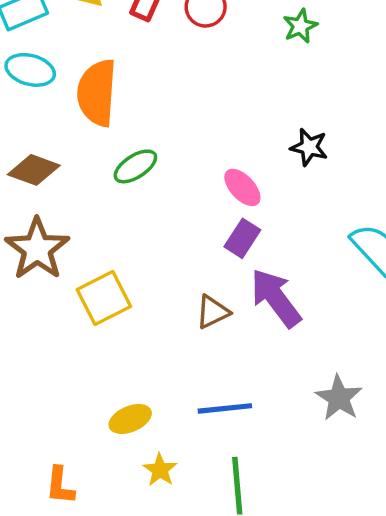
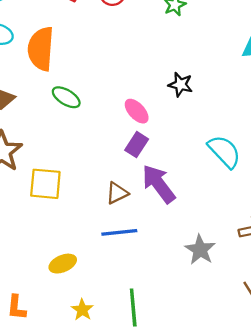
green ellipse: (135, 166) -> (66, 97), turned 64
yellow square: (104, 298) -> (45, 184), turned 32
blue line: (225, 408) -> (119, 232), moved
yellow star: (160, 470) -> (82, 310), moved

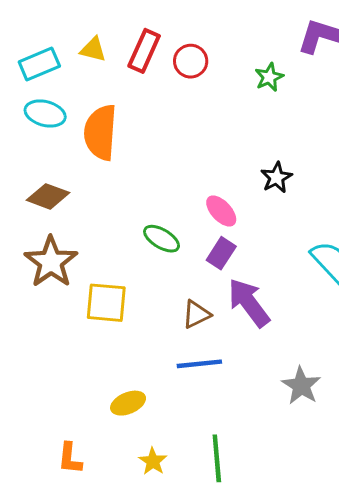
black star: (181, 85) -> (276, 178), turned 30
green ellipse: (66, 97) -> (162, 239), moved

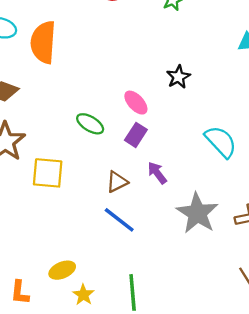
purple arrow: (249, 303) -> (157, 173), size x0.6
blue line: (199, 364) -> (119, 220), turned 44
gray star: (301, 386) -> (197, 213), moved, size x1.4
yellow ellipse: (128, 403) -> (62, 270), moved

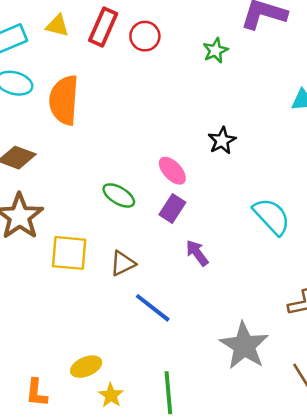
brown triangle: (117, 182) -> (123, 263), moved
gray star: (197, 213) -> (244, 346), moved

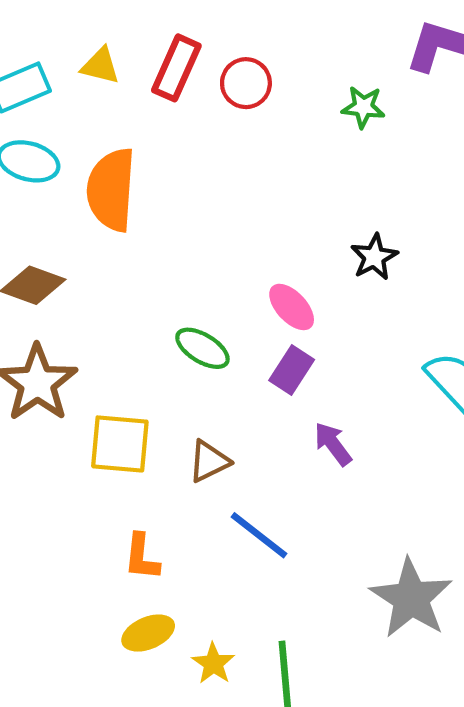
green star: (215, 50) -> (363, 107), turned 30
orange L-shape: (36, 393) -> (142, 557), moved
yellow star: (111, 395) -> (213, 663), moved

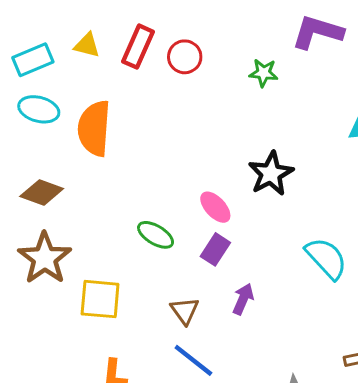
black star: (374, 257) -> (271, 174), size x1.4
purple arrow: (333, 444) -> (243, 299), turned 60
brown triangle: (209, 461) -> (185, 311), moved, turned -40

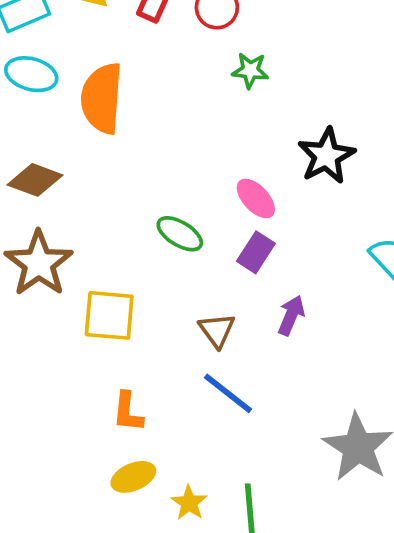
green star: (264, 73) -> (250, 70), moved

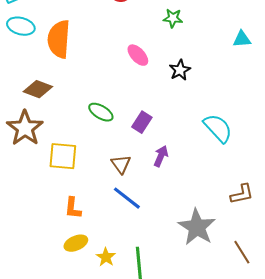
green star: (250, 70) -> (173, 18), moved
black star: (326, 156) -> (180, 70), size x0.7
brown diamond: (35, 180) -> (38, 89), moved
pink ellipse: (256, 198) -> (138, 55), moved

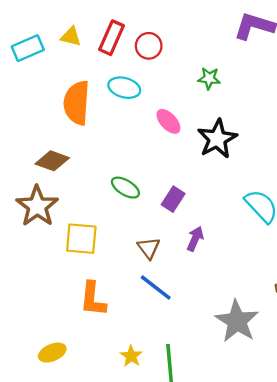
cyan ellipse: (21, 26) -> (124, 88), moved
black star: (180, 70) -> (217, 139), size x1.6
orange L-shape: (73, 208) -> (93, 299), size x1.4
yellow ellipse: (76, 243) -> (52, 353), moved

